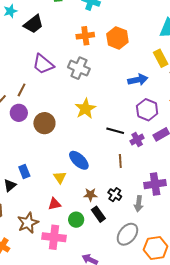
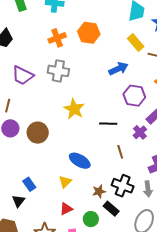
purple cross: (137, 139) -> (140, 132), moved
yellow triangle: (60, 177) -> (65, 182), turned 32
black cross: (115, 195) -> (123, 186), size x1.5

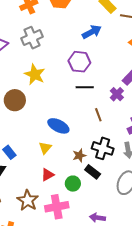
gray cross: (58, 71) -> (32, 38), turned -30
purple hexagon: (134, 96) -> (79, 62), moved
yellow star: (74, 109) -> (35, 74), moved

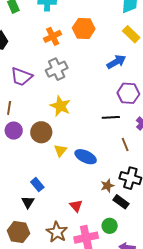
purple hexagon: (79, 62) -> (128, 93), moved
yellow triangle: (45, 148) -> (60, 151), moved
red triangle: (48, 175) -> (76, 206), turned -40
green circle: (73, 184) -> (110, 226), moved

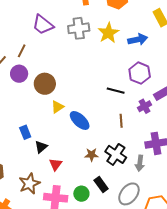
yellow star: (60, 106) -> (108, 33), moved
black triangle: (28, 202) -> (41, 147), moved
black rectangle: (121, 202) -> (101, 185), moved

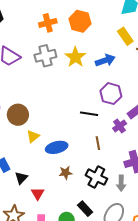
blue ellipse: (80, 120) -> (57, 147), turned -50
brown star: (92, 155) -> (66, 173), moved

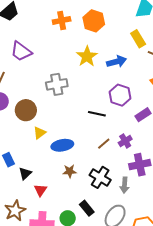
gray cross: (45, 56) -> (57, 84), moved
purple cross: (120, 126) -> (125, 141), moved
brown line: (98, 143) -> (104, 144), turned 56

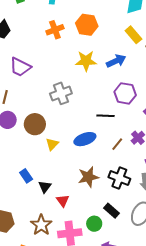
yellow star: (87, 56) -> (86, 61), turned -30
blue ellipse: (62, 145) -> (85, 139), moved
brown star: (70, 171) -> (88, 177), size x1.5

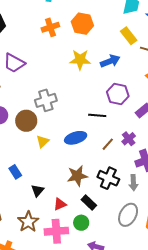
gray cross: (61, 93) -> (46, 100), moved
black triangle: (45, 187) -> (38, 191), moved
red triangle: (63, 201) -> (60, 204), moved, turned 40
black rectangle: (111, 211) -> (89, 203), moved

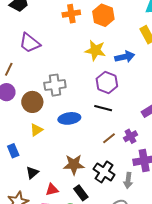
purple hexagon: (118, 94) -> (107, 82), moved
blue ellipse: (76, 138) -> (69, 118), moved
yellow triangle: (43, 141) -> (36, 130), moved

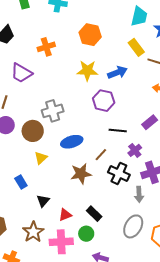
orange cross: (71, 14) -> (46, 47), moved
black line: (103, 108) -> (118, 130), moved
brown line: (109, 138) -> (101, 155), moved
brown star: (74, 165) -> (81, 174), moved
black cross: (104, 172) -> (119, 173), moved

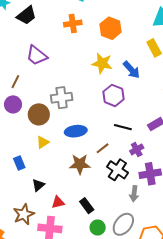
orange cross: (46, 47) -> (73, 23), moved
blue arrow: (117, 72) -> (132, 70), turned 60
green circle: (86, 234) -> (98, 227), moved

